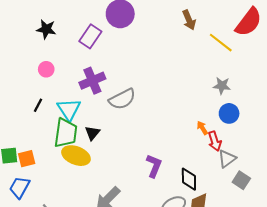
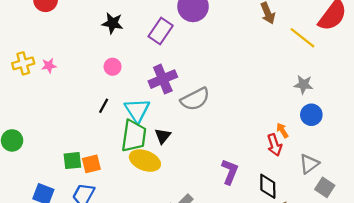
red arrow: (215, 141) -> (274, 145), moved

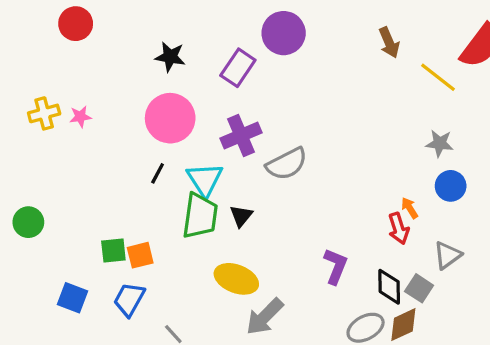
pink circle: (113, 67) -> (170, 118), size x2.0
yellow ellipse: (145, 161) -> (236, 279), moved
gray square: (325, 187) -> (419, 288), moved

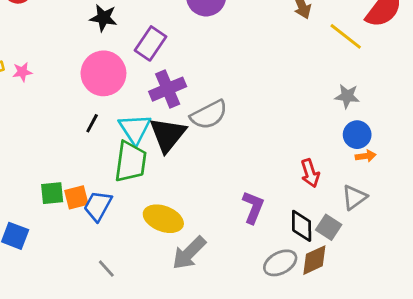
purple rectangle: (238, 68) -> (150, 43), moved
orange arrow: (410, 208) -> (366, 156), moved, turned 114
black triangle: (241, 216) -> (168, 135), moved, size x1.8
blue trapezoid: (129, 299) -> (98, 206), moved

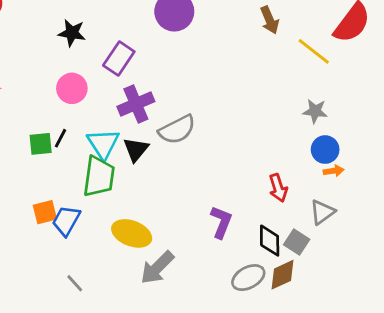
pink circle: (103, 73) -> (72, 88), size x0.7
black triangle: (168, 135) -> (136, 150), size x0.7
green square: (52, 193) -> (41, 144), moved

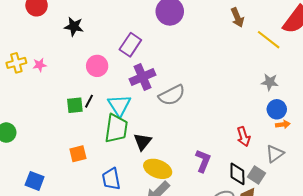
black star: (72, 33) -> (74, 27), moved
black triangle: (136, 150) -> (143, 142), moved
blue trapezoid: (66, 221) -> (111, 179), moved, turned -40
yellow ellipse: (132, 233) -> (158, 169), moved

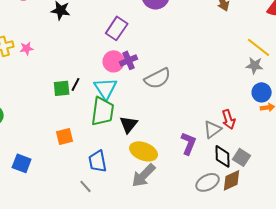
yellow line: (269, 40) -> (259, 47), moved
pink circle: (97, 66) -> (114, 61), moved
purple cross: (143, 77) -> (129, 60), size x0.7
gray triangle: (275, 154) -> (213, 129), moved

